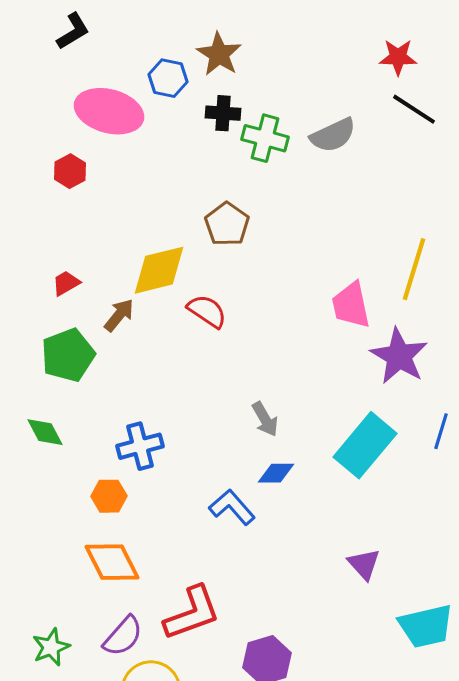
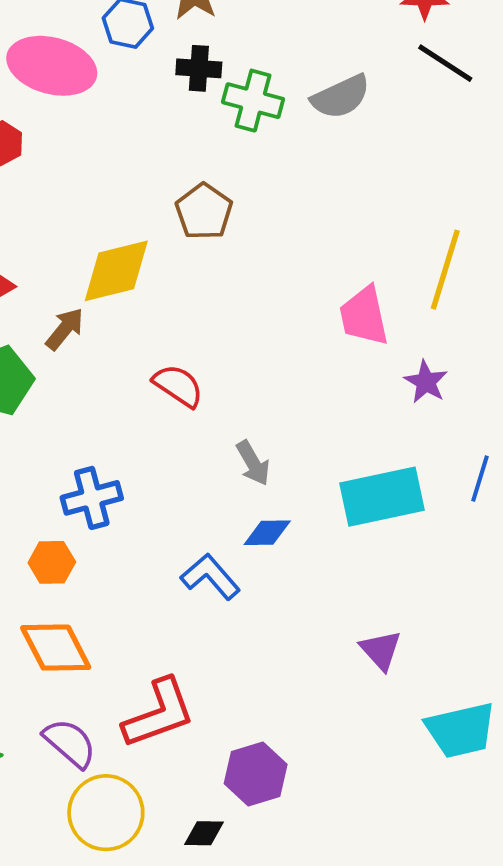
red semicircle: (207, 311) -> (178, 386), moved
purple star: (399, 356) -> (426, 382), size x0.6
cyan rectangle: (365, 445) -> (382, 497), turned 38
purple semicircle: (123, 636) -> (70, 743), turned -90

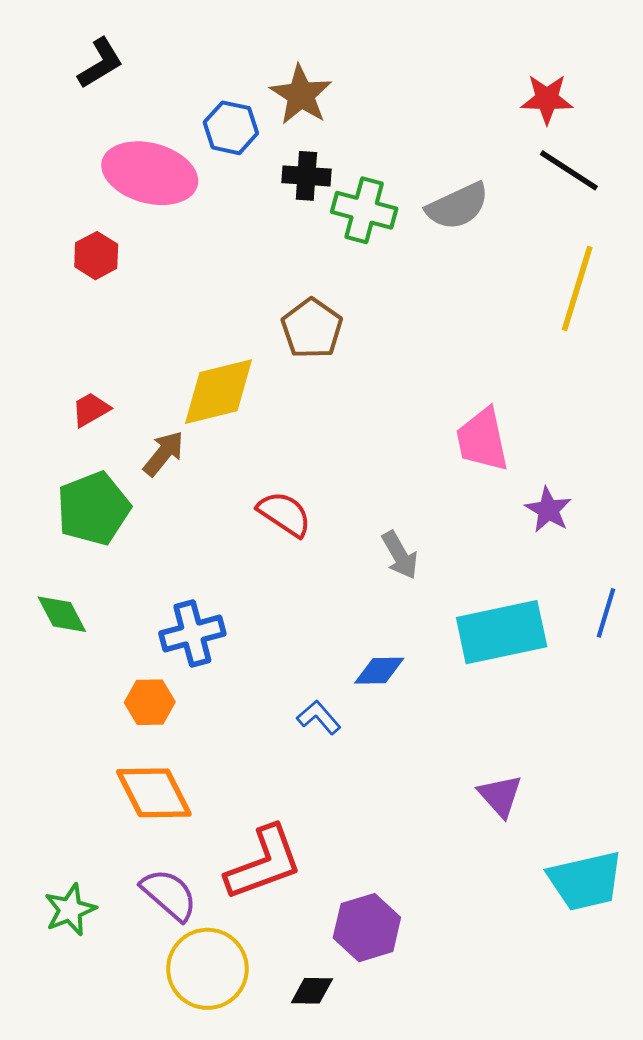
yellow line: (445, 270) -> (577, 289), moved
gray arrow: (253, 463) -> (400, 555), moved
blue L-shape: (210, 577) -> (319, 717), size x0.7

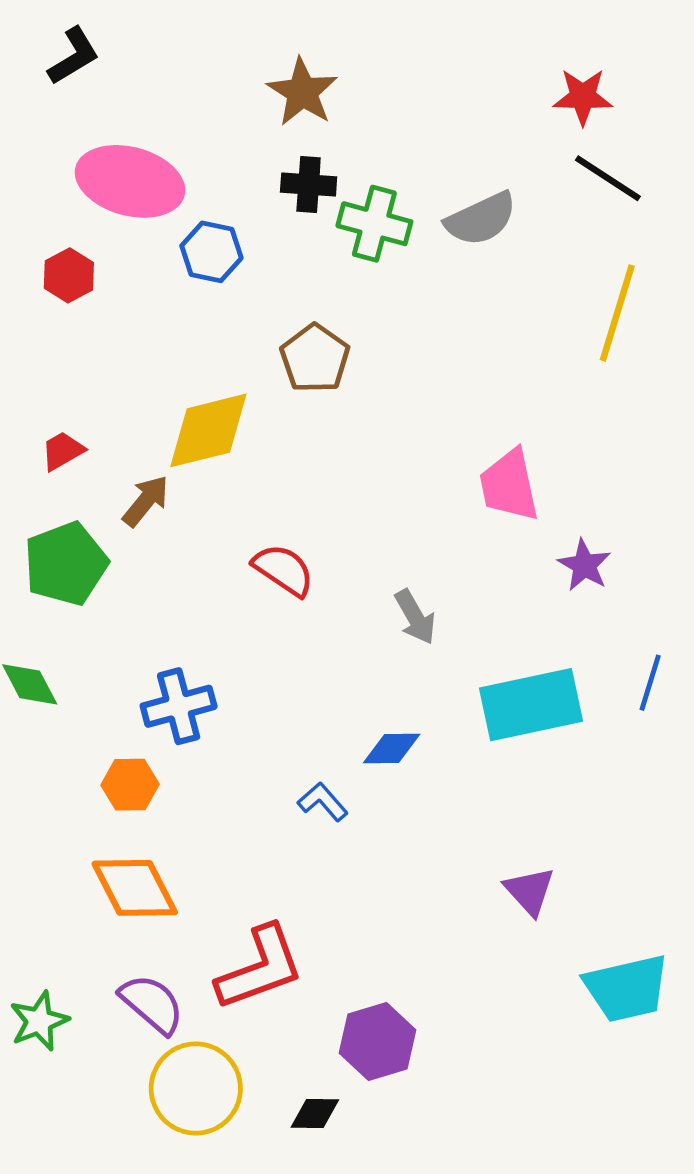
blue hexagon: (231, 128) -> (211, 252), moved

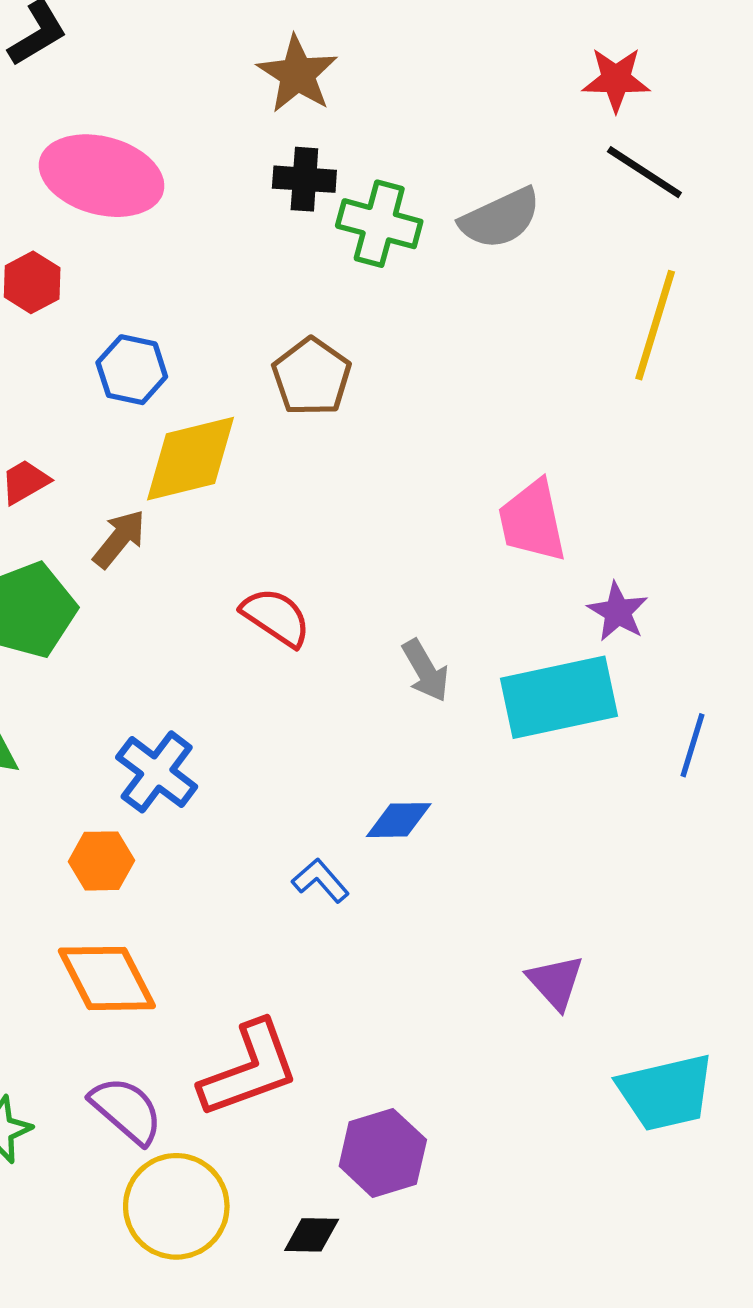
blue hexagon: (211, 252) -> (132, 370), moved
cyan rectangle: (531, 705) -> (559, 697), moved
blue cross: (179, 706) -> (157, 772), turned -38

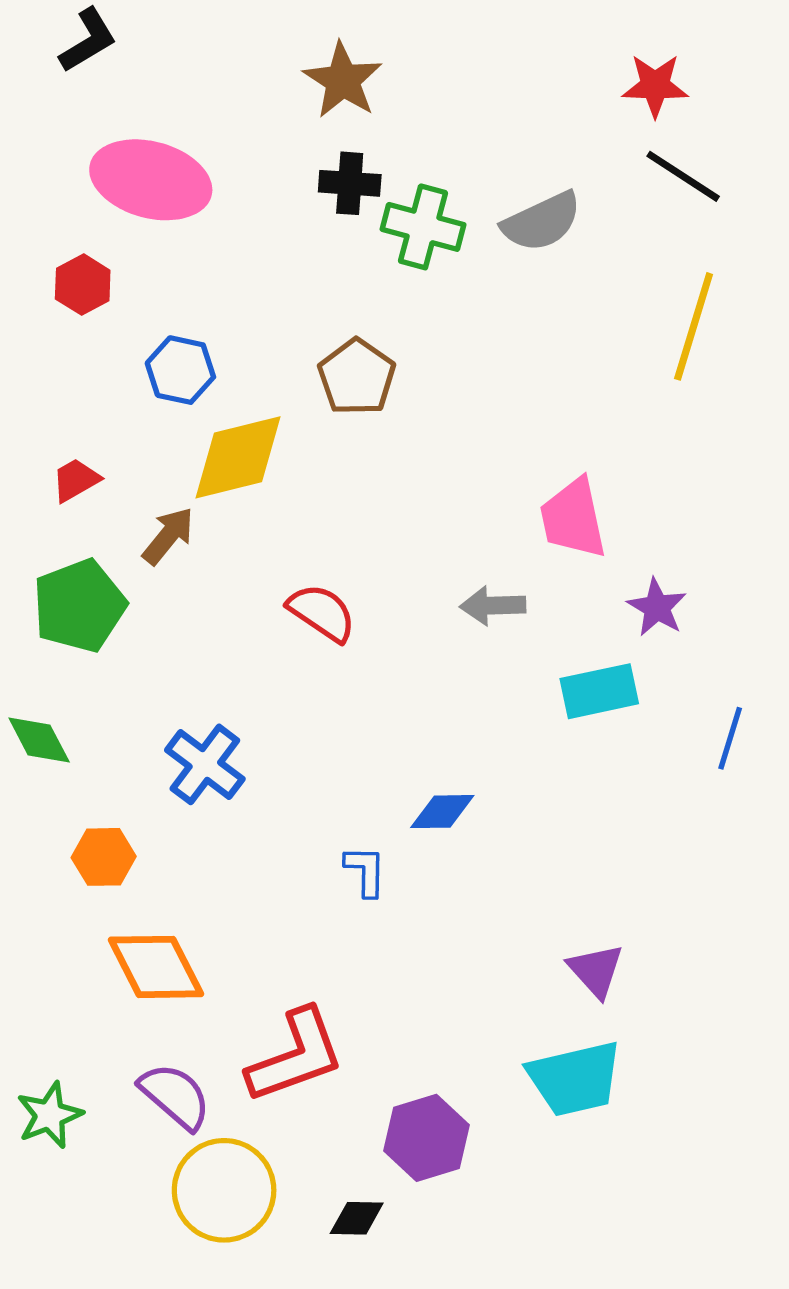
gray arrow: (426, 671) -> (493, 606), moved, turned 118
cyan rectangle: (559, 697) -> (599, 691), size x0.7
orange hexagon: (102, 861) -> (104, 857), moved
blue L-shape: (320, 881) -> (365, 871), turned 42
cyan trapezoid: (666, 1092) -> (575, 1079), moved

